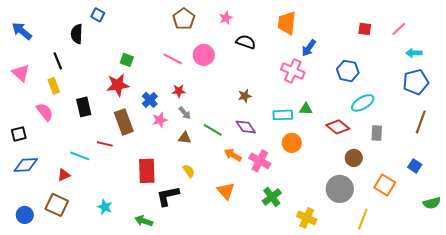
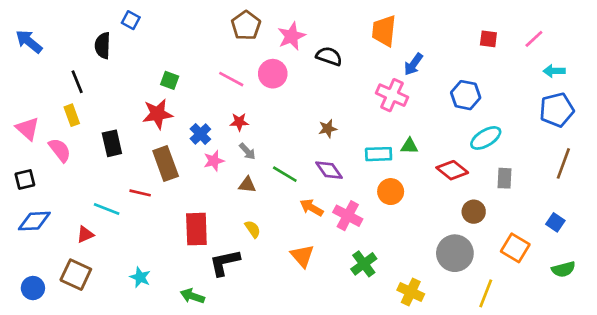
pink star: (226, 18) -> (291, 36), moved, size x1.5
pink triangle: (21, 73) -> (28, 129), moved
green semicircle: (432, 203) -> (563, 269), moved

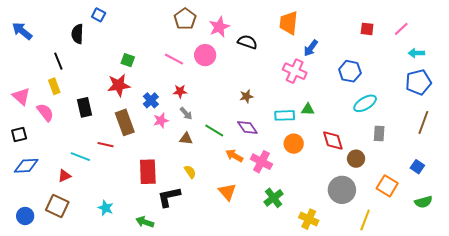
red diamond: (452, 170) -> (333, 141), moved, turned 35

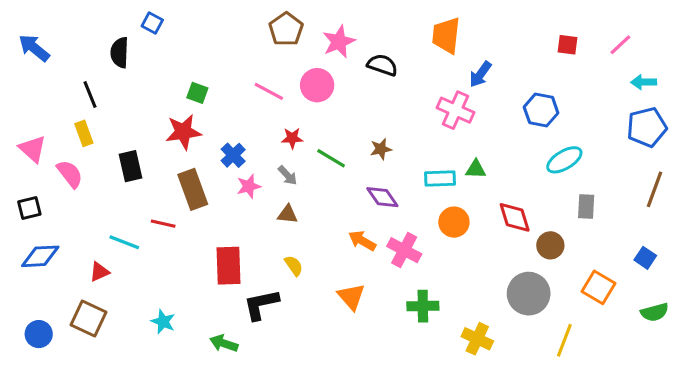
red star: (180, 91) -> (292, 138), moved
green line: (214, 131) -> (331, 158), moved
green cross: (274, 198) -> (423, 306), turned 36

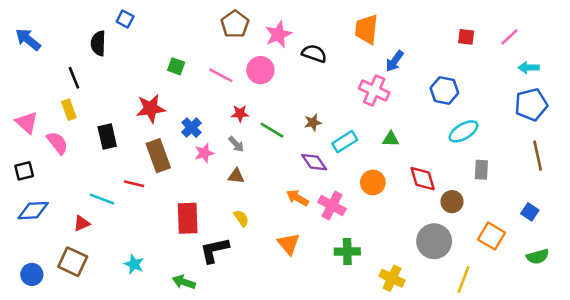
green square: (197, 93) -> (176, 66), moved
cyan rectangle: (440, 179) -> (345, 142), moved, turned -30
brown line: (655, 189) -> (538, 156), turned -32

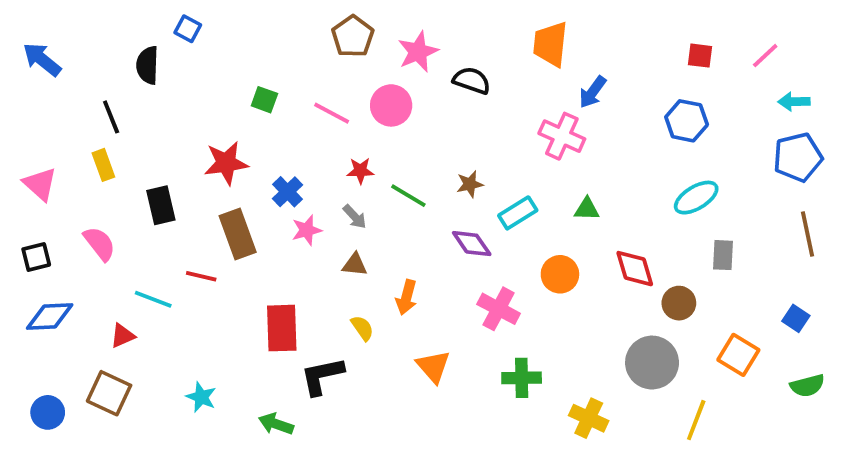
blue hexagon: (444, 91) -> (687, 121), moved
pink semicircle: (57, 143) -> (99, 244), moved
orange arrow: (297, 198) -> (406, 297), moved, turned -105

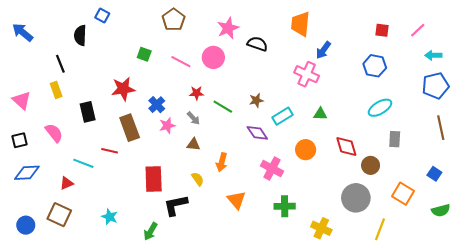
brown pentagon: (353, 36) -> (174, 20), moved
green arrow: (276, 424) -> (150, 231), turned -78

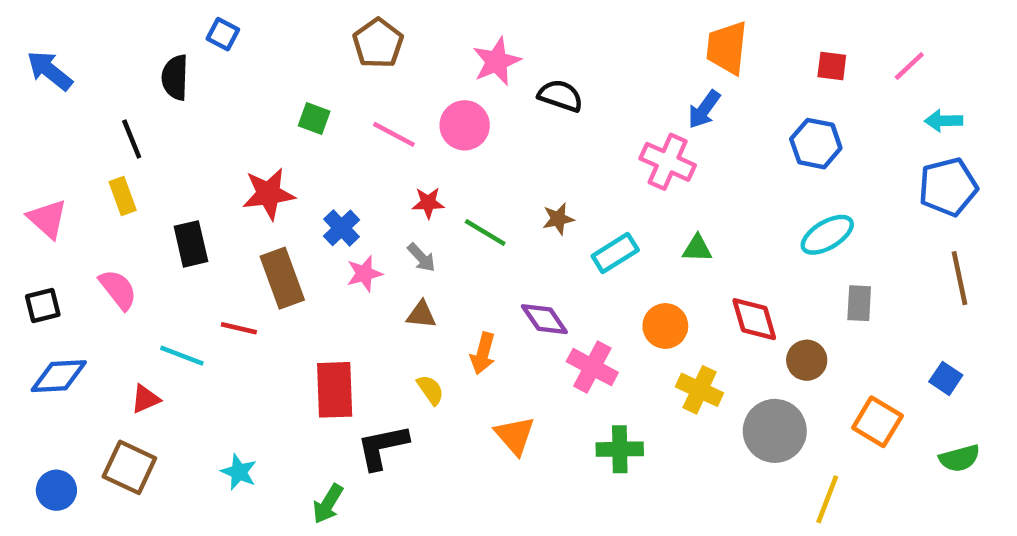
orange trapezoid: (300, 24) -> (727, 48), moved
purple diamond: (257, 133) -> (544, 319), moved
yellow cross: (321, 228) -> (700, 390), moved

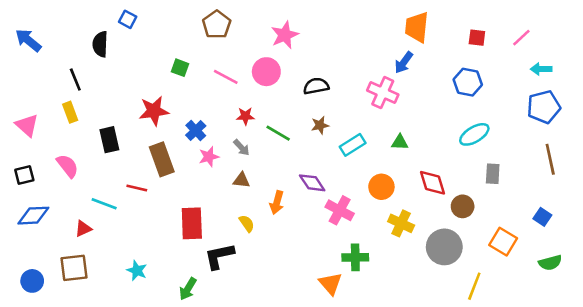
black semicircle: (560, 96) -> (316, 86), moved, turned -30
orange triangle: (515, 435) -> (330, 284), moved
brown square: (129, 467) -> (74, 268), turned -32

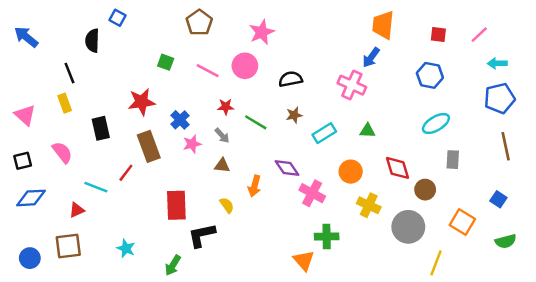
red line: (137, 188) -> (126, 173), turned -66

